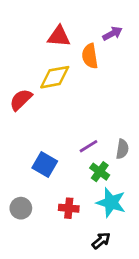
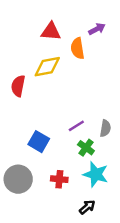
red semicircle: (21, 100) -> (18, 86), turned -35
gray circle: (21, 208) -> (18, 179), size x1.5

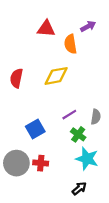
yellow diamond: (47, 67) -> (56, 76), moved
blue square: (39, 142) -> (35, 129), turned 30
red cross: (59, 179) -> (41, 163), moved

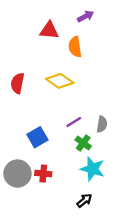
purple arrow: (88, 26) -> (86, 16), moved
yellow diamond: (56, 76) -> (60, 81), turned 45

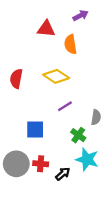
purple line: (74, 122) -> (65, 106), moved
blue square: (37, 137) -> (35, 130), turned 30
black arrow: (84, 201) -> (63, 174), moved

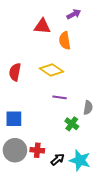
purple line: (65, 106) -> (60, 97), turned 40
blue square: (35, 130) -> (14, 119), moved
cyan star: (87, 159) -> (80, 160), moved

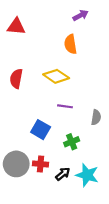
red triangle: (42, 26) -> (16, 26), moved
blue square: (14, 119) -> (41, 130), moved, turned 30
green cross: (72, 124) -> (72, 142), moved, turned 32

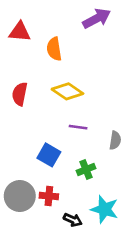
purple arrow: (81, 15) -> (97, 18), size x1.5
orange semicircle: (71, 44) -> (54, 49), moved
black arrow: (63, 174) -> (73, 220), moved, turned 64

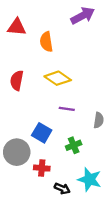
gray circle: (20, 196) -> (17, 152), moved

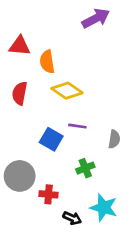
red triangle: (17, 27) -> (20, 46), moved
orange semicircle: (46, 42) -> (47, 62), moved
blue square: (42, 133) -> (51, 139), moved

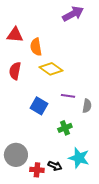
purple line: (77, 126) -> (68, 96), moved
gray circle: (20, 176) -> (16, 155), moved
red cross: (49, 194) -> (37, 170), moved

